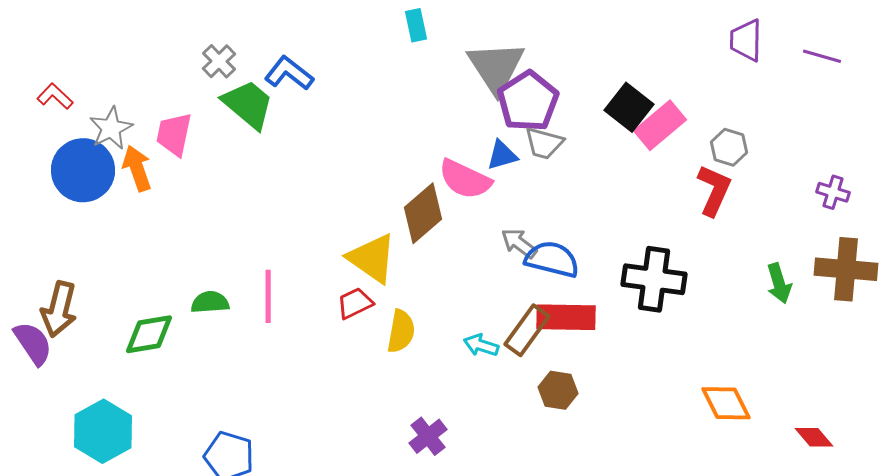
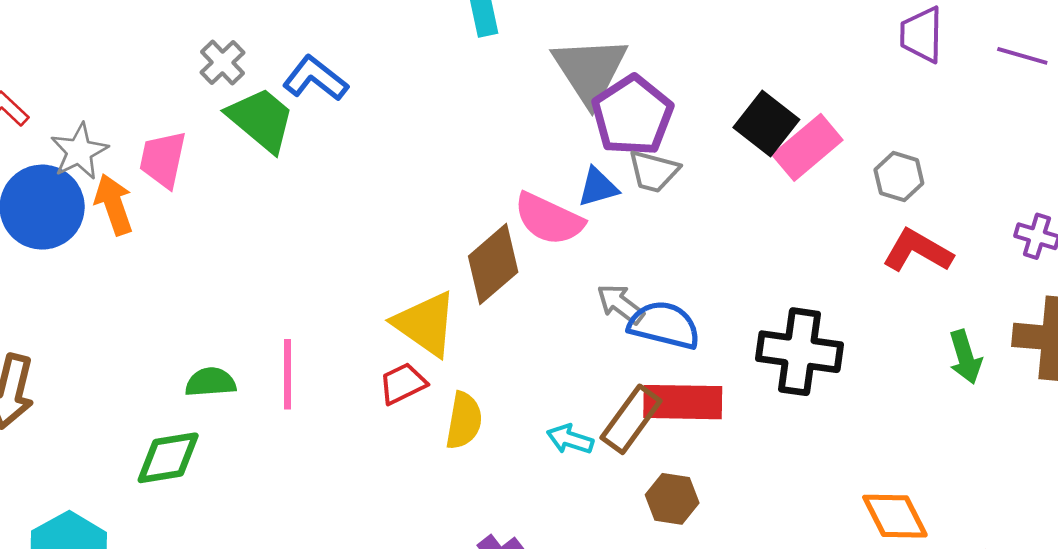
red L-shape: (714, 190) -> (918, 251), moved, turned -84
green diamond: (149, 334) -> (168, 458), moved

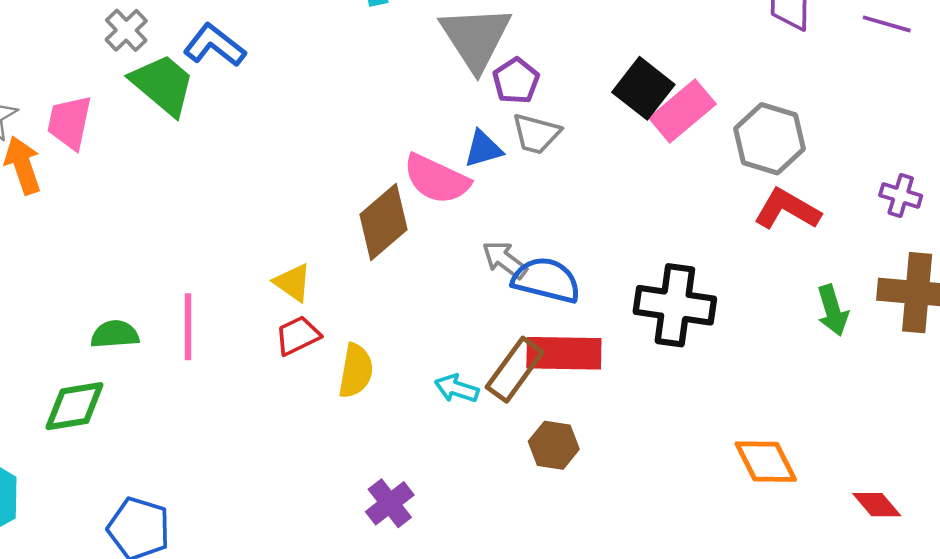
purple pentagon: (632, 116) -> (516, 81), size x0.6
gray hexagon: (899, 177) -> (769, 139), size x1.5
yellow triangle: (425, 324) -> (293, 283), moved, size x0.6

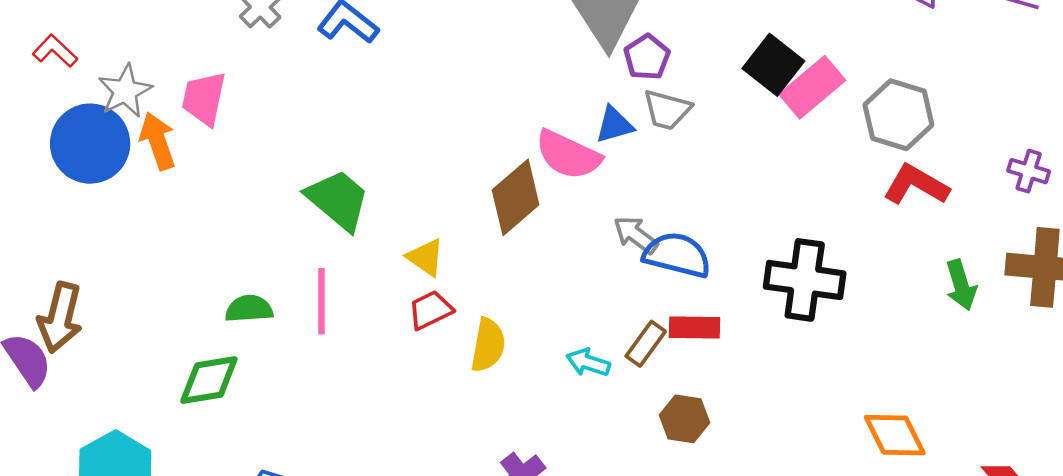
green trapezoid: (163, 85) -> (338, 200), moved
red rectangle: (564, 353) -> (695, 328), size x0.7
brown rectangle: (515, 370) -> (646, 344), size x0.7

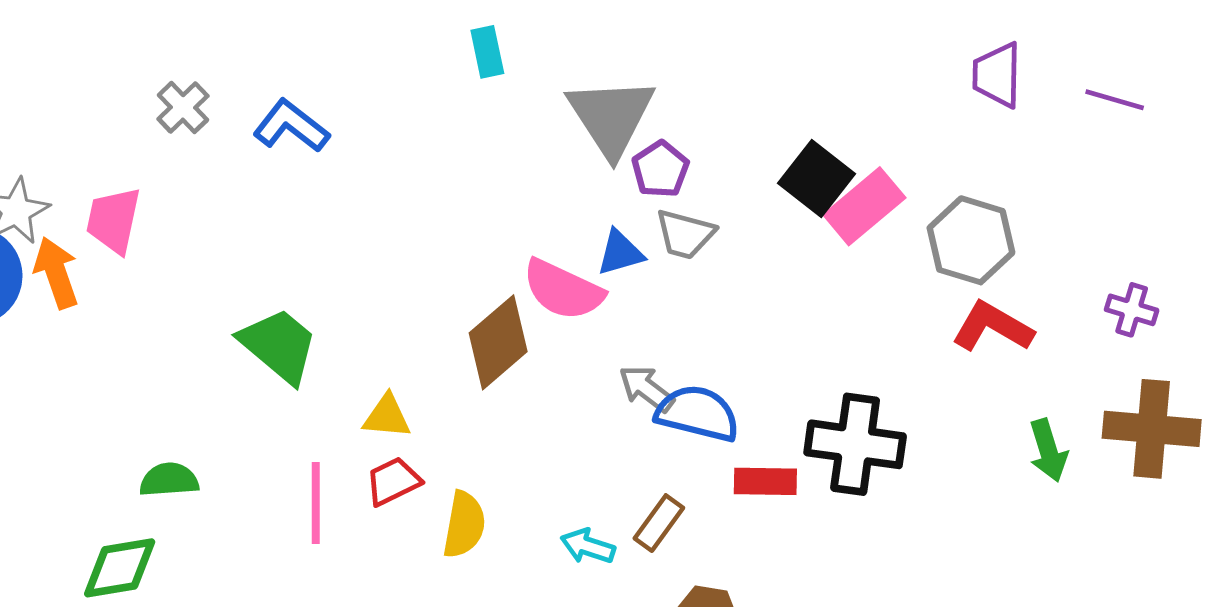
yellow triangle: (425, 257) -> (387, 416), turned -30
pink line: (322, 301) -> (316, 503), moved
red rectangle: (695, 328) -> (765, 481), moved

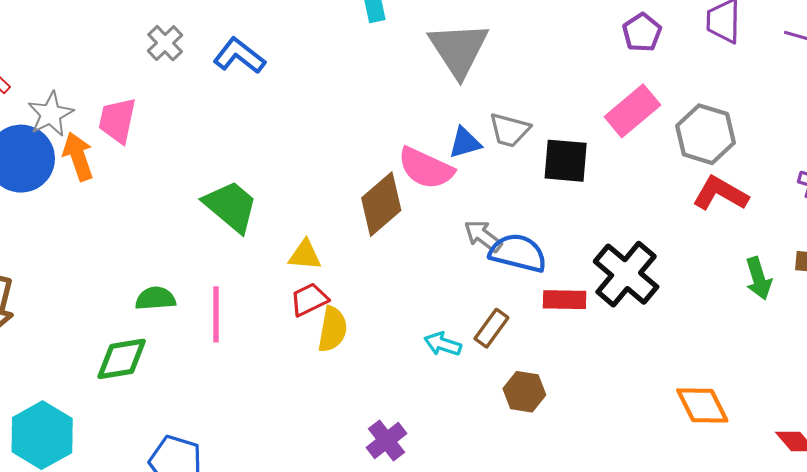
purple pentagon: (660, 169) -> (642, 32), moved
black square: (816, 179) -> (566, 161), moved, turned -33
black cross: (855, 444) -> (626, 274), turned 32
pink line: (316, 503) -> (216, 314), moved
yellow semicircle: (464, 525) -> (332, 329), moved

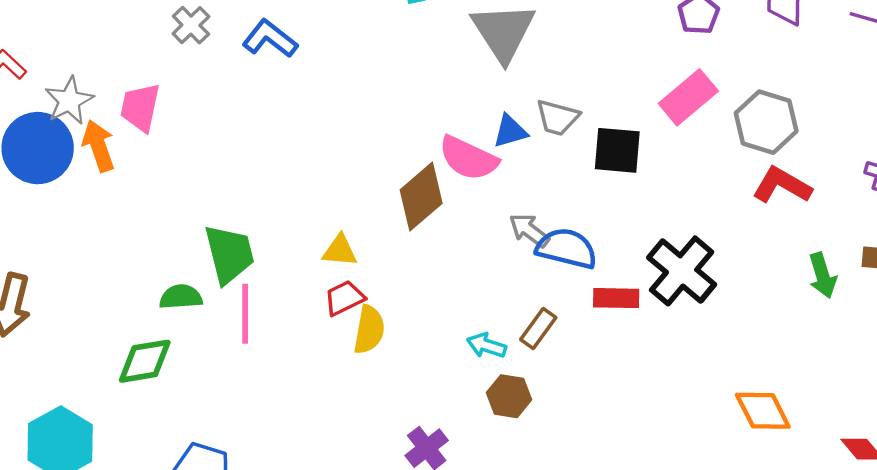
green trapezoid: (231, 206) -> (229, 254), moved, turned 36
brown hexagon: (524, 392) -> (509, 396), moved

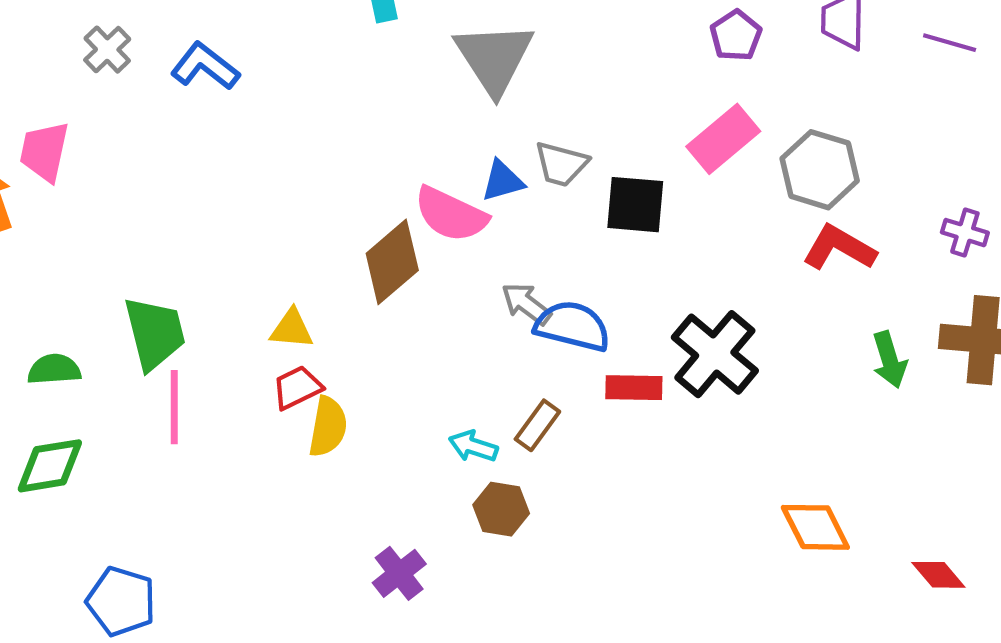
green semicircle: (181, 297) -> (54, 369), moved

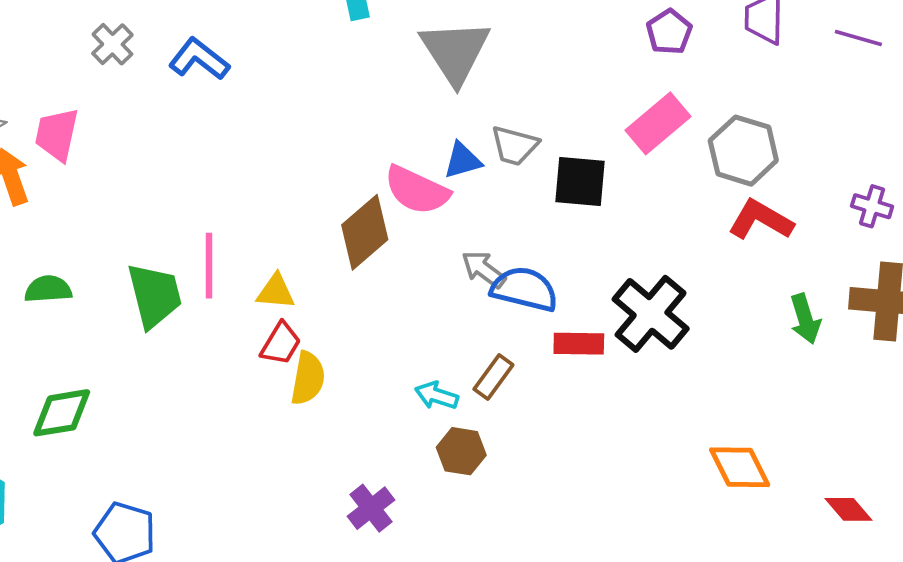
green semicircle: (54, 369) -> (48, 289), moved
red trapezoid: (297, 388) -> (281, 344), turned 147
pink line: (174, 407) -> (209, 266), moved

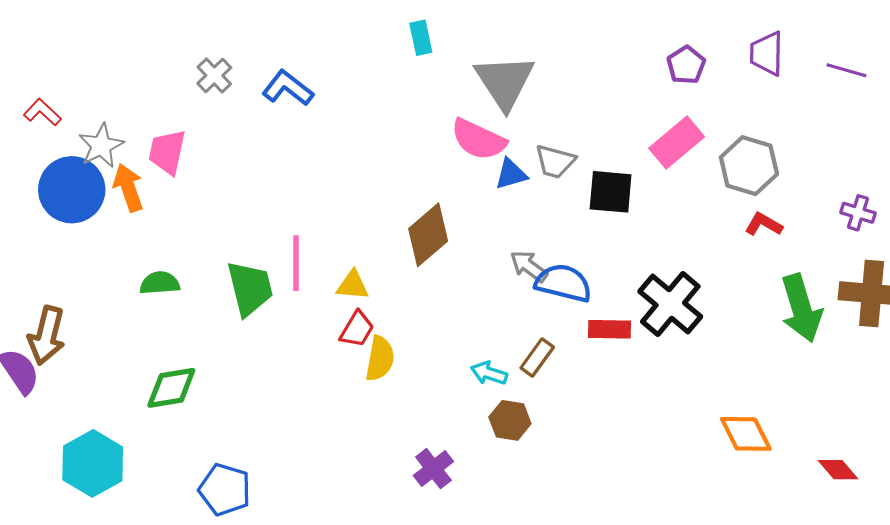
pink semicircle: (417, 190) -> (478, 139), moved
red L-shape: (761, 220) -> (764, 224), size x0.7
green arrow: (805, 319) -> (801, 308), size x1.6

